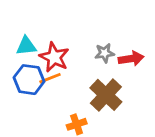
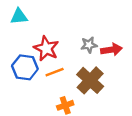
cyan triangle: (26, 46) -> (19, 16), moved
orange line: (50, 78) -> (55, 72), moved

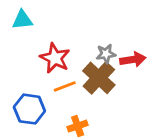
blue hexagon: (25, 67) -> (29, 109), moved
brown cross: (90, 80) -> (99, 78), moved

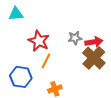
brown cross: (99, 78) -> (94, 58), moved
orange line: (65, 86) -> (46, 61), turned -42

